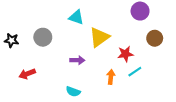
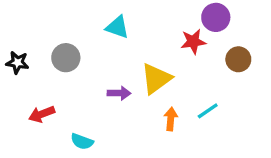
yellow triangle: (99, 37) -> (156, 79), moved
red star: (125, 54) -> (193, 42), moved
cyan semicircle: (73, 92) -> (82, 142), moved

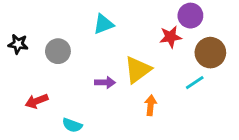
cyan triangle: (117, 27) -> (104, 24), turned -40
brown circle: (238, 59) -> (210, 53), size x1.4
black star: (17, 63) -> (18, 44), moved
cyan line: (208, 111) -> (195, 83), moved

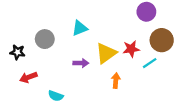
cyan triangle: (104, 24) -> (80, 28), moved
red star: (170, 37) -> (131, 49), moved
black star: (18, 44) -> (17, 52), moved

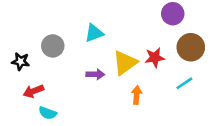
cyan line: (150, 63) -> (184, 83), moved
cyan semicircle: (56, 96) -> (48, 113), moved

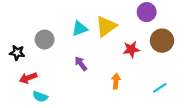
yellow triangle: (125, 63) -> (106, 26), moved
purple arrow: (95, 74) -> (81, 64), turned -128
cyan line: (184, 83) -> (160, 88), moved

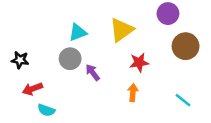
cyan triangle: (80, 29) -> (78, 32), moved
gray circle: (45, 39) -> (70, 59), moved
red star: (131, 49) -> (139, 62), moved
cyan line: (160, 88) -> (183, 100), turned 72

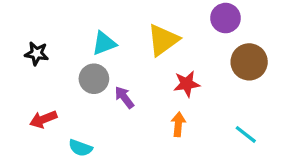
black star: (20, 60) -> (37, 53), moved
cyan semicircle: (46, 110) -> (80, 148), moved

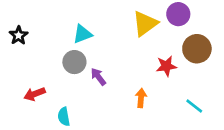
yellow triangle: (163, 40) -> (145, 23), moved
black star: (37, 53) -> (19, 35), moved, turned 30
red star: (187, 84) -> (166, 66), moved
cyan semicircle: (80, 148) -> (64, 117), turned 60

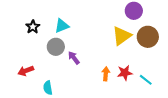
yellow triangle: (145, 23) -> (122, 36), moved
black star: (19, 35) -> (33, 27), moved
red star: (166, 66) -> (125, 73), moved

